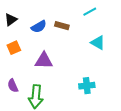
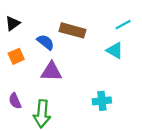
cyan line: (90, 12) -> (123, 25), moved
brown rectangle: (62, 26) -> (73, 30), size x1.5
blue semicircle: (39, 27) -> (46, 42), moved, turned -112

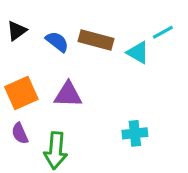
blue semicircle: (46, 42) -> (57, 42), moved
cyan triangle: (115, 50) -> (138, 53), moved
orange square: (16, 56) -> (21, 93), moved, size x1.5

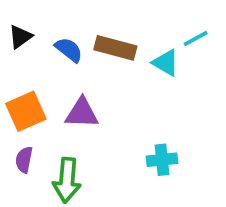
purple semicircle: (20, 133) -> (24, 160), turned 35

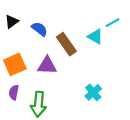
brown rectangle: (115, 48) -> (66, 44), moved, turned 40
cyan cross: (162, 160) -> (93, 92), turned -35

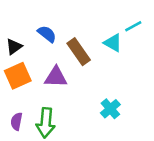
black triangle: (12, 21) -> (14, 47), moved
purple semicircle: (14, 92) -> (16, 121), moved

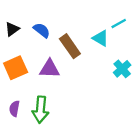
black triangle: (14, 47) -> (12, 29), moved
cyan cross: (110, 109) -> (122, 69), moved

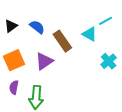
purple triangle: (50, 69) -> (44, 61), turned -36
purple semicircle: (14, 109) -> (14, 87), moved

